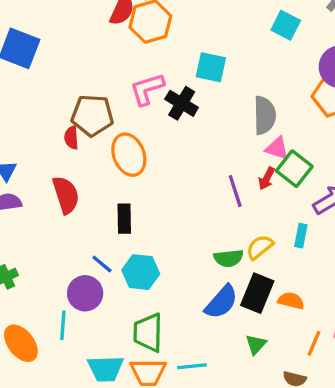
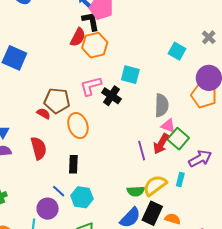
red semicircle: (71, 138) -> (43, 114), turned 120
red arrow: (267, 178) -> (161, 144), size x1.5
yellow semicircle: (260, 247) -> (155, 185), size x1.4

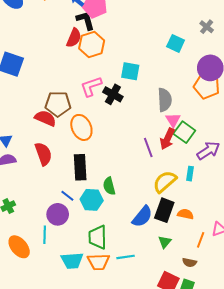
red semicircle: (43, 114) -> (45, 118), size x1.5
pink triangle: (168, 126) -> (173, 120), turned 42
black rectangle: (73, 164) -> (80, 167), size x1.4
green semicircle: (136, 191) -> (109, 186), moved, turned 84

